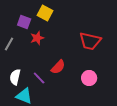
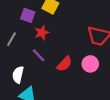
purple line: (39, 78) -> (38, 55), moved
pink circle: (89, 78) -> (90, 64), moved

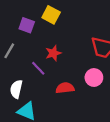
red star: (42, 33) -> (53, 53), moved
red semicircle: (64, 64) -> (65, 88), moved, turned -140

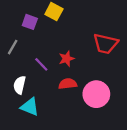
red star: (53, 53) -> (67, 59), moved
pink circle: (94, 78) -> (96, 94), moved, size x1.5

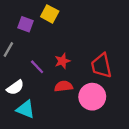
red trapezoid: (106, 44) -> (101, 66), moved, turned 65
white semicircle: (20, 85) -> (15, 87), turned -138

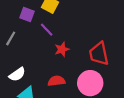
purple line: (37, 67) -> (47, 30), moved
red semicircle: (64, 86) -> (56, 81), moved

